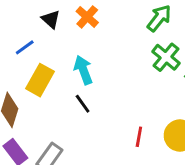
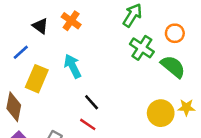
black line: (83, 104) -> (92, 102), moved
red line: (139, 137) -> (88, 124), moved, turned -60

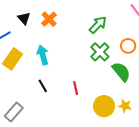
black line: (92, 102) -> (43, 86), moved
red line: (88, 124) -> (76, 88), moved, turned 32

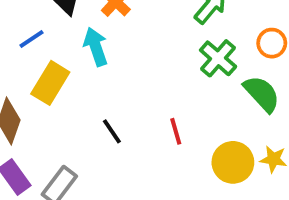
cyan arrow: (43, 55) -> (96, 47), moved

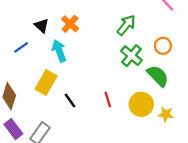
yellow rectangle: (50, 83) -> (46, 82), moved
yellow circle: (233, 162) -> (141, 104), moved

